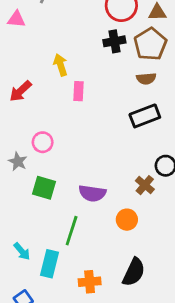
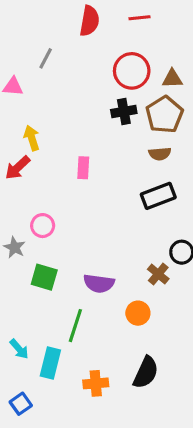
yellow arrow: (61, 65) -> (32, 138), moved

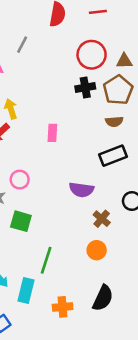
brown cross: (158, 274) -> (102, 219), moved
purple semicircle: (99, 283) -> (81, 190), moved

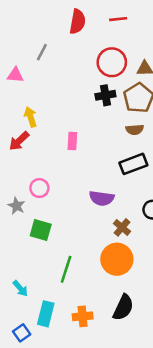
orange circle: (97, 250) -> (117, 259), size x1.6
cyan rectangle: (26, 291) -> (46, 314), moved

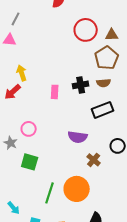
gray line: (42, 52) -> (16, 19), moved
black cross: (105, 95) -> (81, 85), moved
orange circle: (117, 259) -> (77, 189), moved

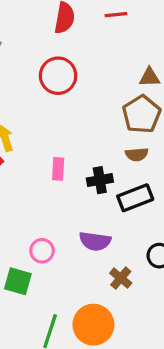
red circle: (86, 30) -> (58, 76), moved
black cross: (81, 85) -> (100, 180), moved
pink circle: (29, 129) -> (42, 251), moved

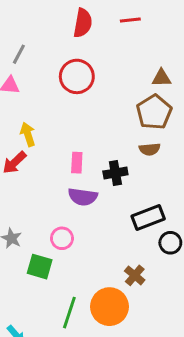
black rectangle: (135, 198) -> (148, 218), moved
purple semicircle: (95, 241) -> (83, 197), moved
brown cross: (121, 278) -> (135, 275), moved

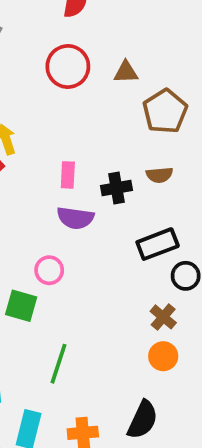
brown triangle: (161, 78) -> (126, 72), moved
brown semicircle: (150, 149) -> (159, 175), moved
brown cross: (135, 275) -> (163, 317), moved
orange circle: (109, 307) -> (163, 356), moved, size x0.6

